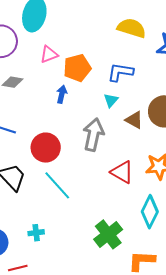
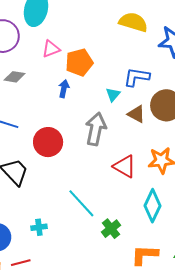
blue L-shape: (120, 72) -> (137, 77), moved
cyan line: (57, 185) -> (81, 203), moved
green cross: (108, 234) -> (111, 229), size x0.7

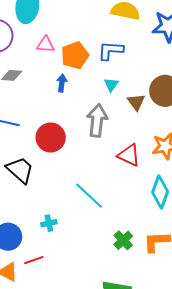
pink triangle: (51, 49) -> (46, 45), turned 30
blue L-shape: (137, 77) -> (111, 51), moved
brown triangle: (136, 114) -> (136, 102), turned 30
green cross: (111, 229) -> (123, 240), moved

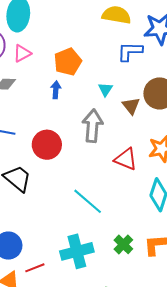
pink triangle: (46, 45) -> (22, 53), moved, turned -30
blue L-shape: (111, 51) -> (130, 51), moved
cyan cross: (49, 223) -> (77, 251), moved, size x2.0

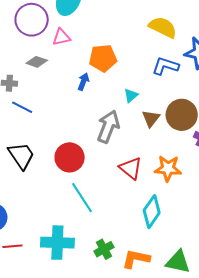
red circle: (47, 145) -> (70, 157), moved

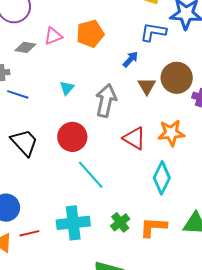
pink triangle: (61, 37) -> (53, 36), moved
blue arrow: (83, 82) -> (130, 59), moved, turned 30
cyan triangle: (131, 95) -> (67, 88), moved

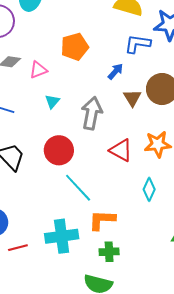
pink triangle: (53, 36) -> (38, 70), moved
cyan diamond: (162, 178) -> (149, 189), size x0.7
green cross: (120, 222) -> (109, 252), moved, turned 36
orange L-shape: (153, 227) -> (102, 220), moved

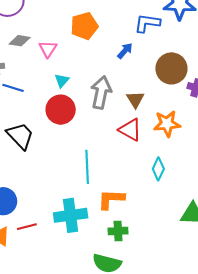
pink triangle: (38, 70) -> (48, 49), turned -36
brown triangle: (132, 98) -> (135, 99), moved
red circle: (59, 150) -> (61, 110), moved
cyan line: (78, 188) -> (87, 167), turned 40

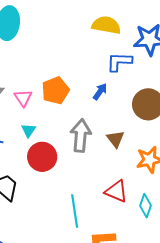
orange pentagon: (84, 26) -> (55, 90), moved
cyan triangle: (62, 81) -> (29, 130), moved
red triangle: (130, 130) -> (116, 191), moved

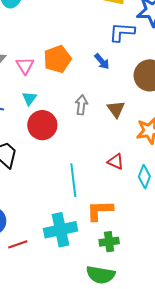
blue arrow: (100, 92) -> (102, 61), turned 102
gray arrow: (81, 136) -> (81, 105), size x0.6
red triangle: (116, 191) -> (116, 162), size x0.7

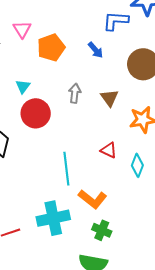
pink triangle: (25, 66) -> (22, 29), moved
orange L-shape: (100, 210) -> (93, 199), turned -140
green cross: (109, 242) -> (102, 230), turned 30

